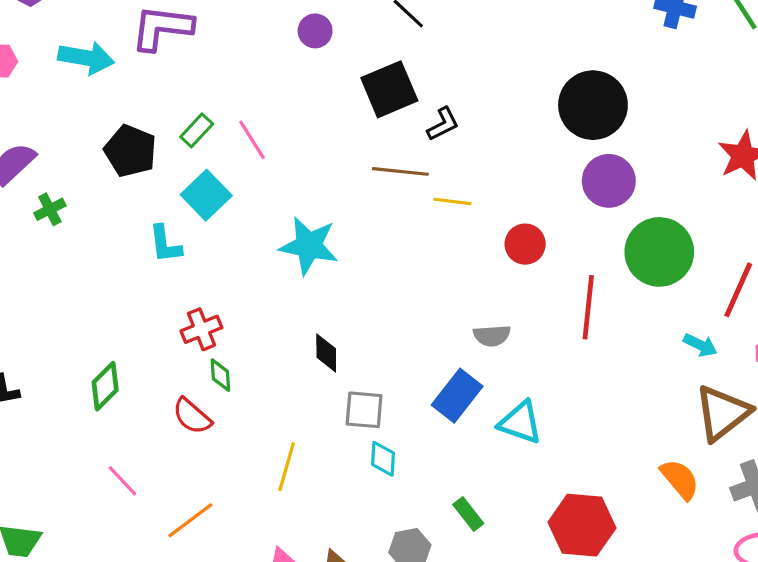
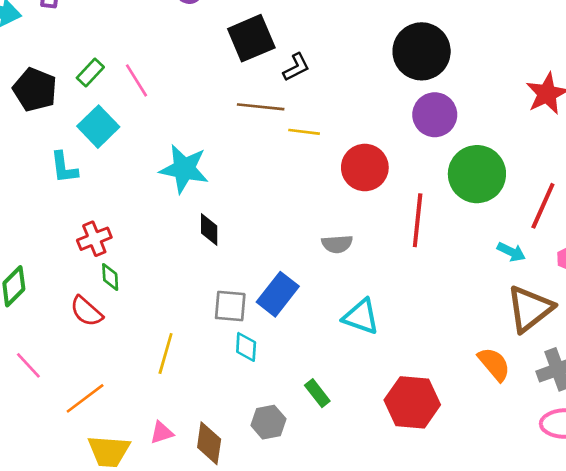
red circle: (525, 244) -> (365, 167), size x1.4
black diamond: (326, 353) -> (209, 230), moved
blue rectangle: (457, 396) -> (278, 294), moved

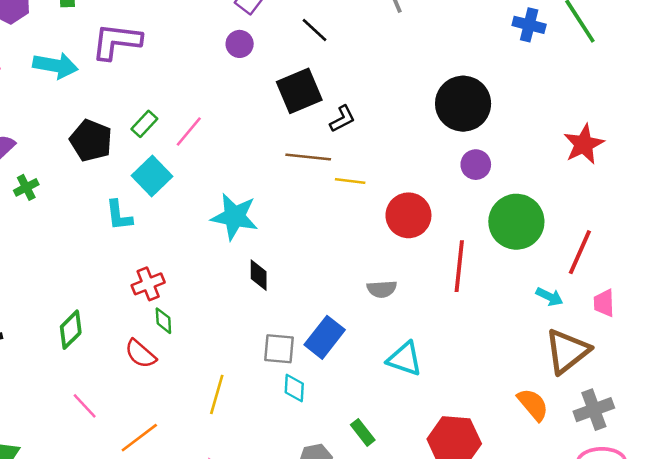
pink line: (137, 80) -> (189, 132), turned 72
purple circle: (435, 115) -> (476, 165), size x0.7

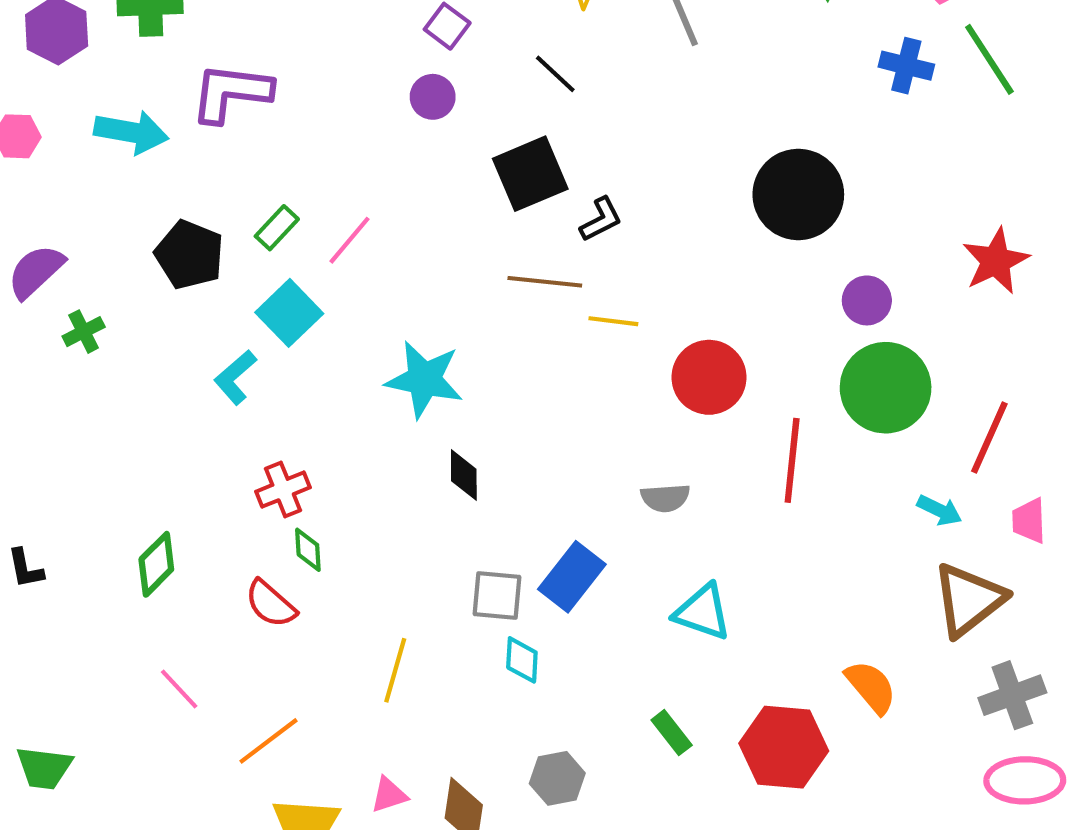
purple circle: (476, 165) -> (867, 300), moved
cyan L-shape: (119, 215) -> (235, 377), turned 56
orange semicircle: (533, 405) -> (871, 687), moved
green rectangle: (363, 432) -> (672, 733), moved

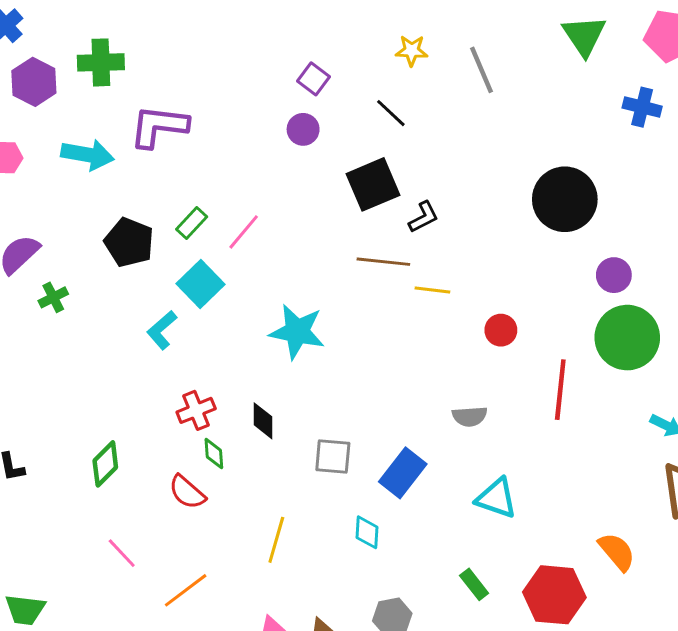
red circle: (709, 377) -> (501, 330), size x0.6
black diamond: (464, 475) -> (263, 421), moved
gray square: (497, 595) -> (333, 457), moved

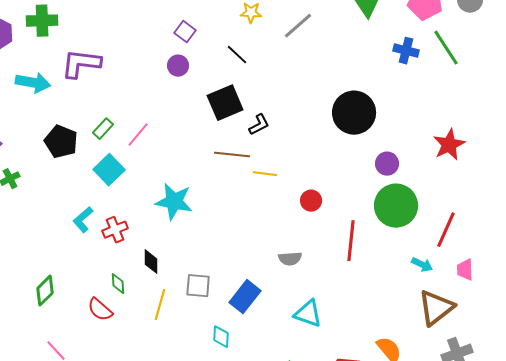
gray line: (482, 70) -> (298, 26), turned 72
cyan L-shape: (162, 330) -> (83, 220), moved
red cross: (196, 410) -> (115, 230), moved
yellow line: (276, 540) -> (160, 305), moved

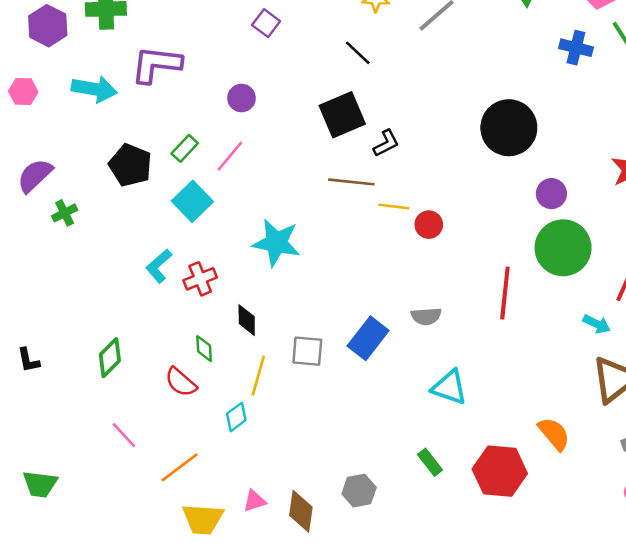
purple square: (185, 32) -> (266, 23), moved
purple circle: (178, 66) -> (241, 98), moved
red circle: (311, 201) -> (429, 225), moved
blue rectangle: (245, 297) -> (368, 338), moved
cyan diamond: (221, 337) -> (236, 417), moved, turned 50

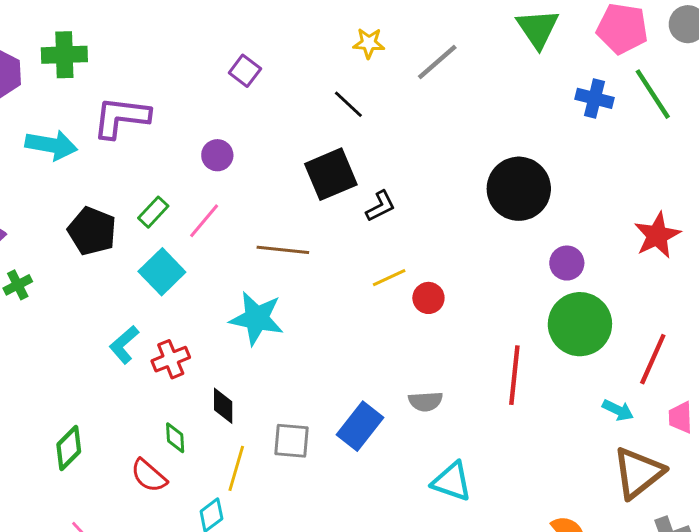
brown line: (351, 182) -> (283, 250), moved
yellow line: (394, 206) -> (389, 278), turned -32

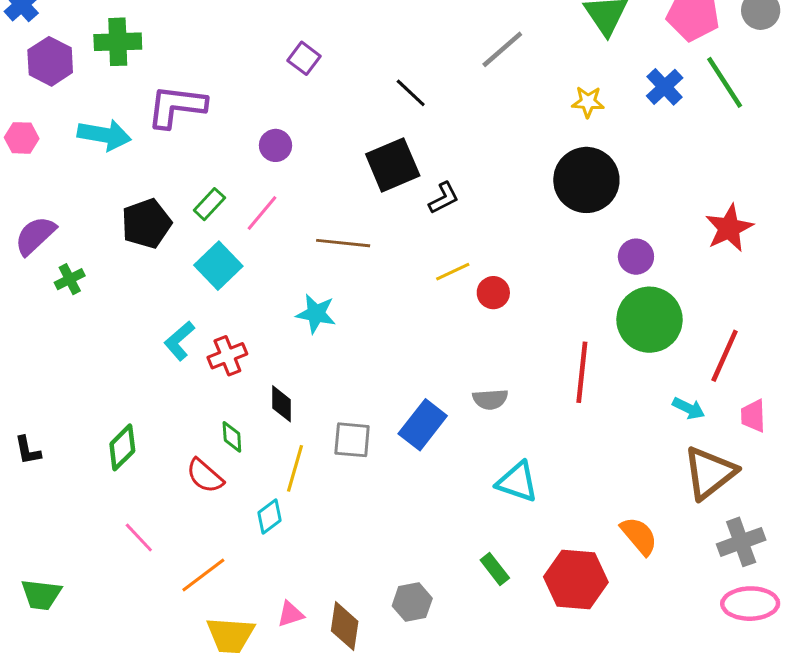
yellow star: (369, 43) -> (588, 102), moved
blue cross: (595, 98) -> (665, 87), turned 33
black pentagon: (92, 231) -> (146, 224), turned 30
cyan star: (257, 318) -> (316, 314), size x0.7

